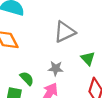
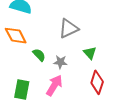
green semicircle: (27, 78) -> (39, 55), moved

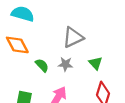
gray star: (60, 62) -> (65, 64), moved

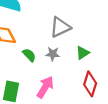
green triangle: (95, 63) -> (83, 53), turned 40

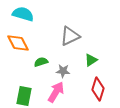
gray star: (53, 54) -> (63, 71), moved
green semicircle: (29, 55) -> (41, 62), turned -64

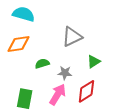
orange diamond: (18, 43) -> (18, 44), turned -70
red diamond: (98, 89) -> (86, 91), moved, turned 40

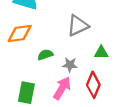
green triangle: (94, 61) -> (101, 52), turned 32
red diamond: (86, 91) -> (93, 85), turned -35

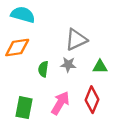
green semicircle: (45, 55) -> (43, 69), turned -64
gray star: (70, 65) -> (68, 65), moved

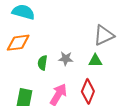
gray triangle: (76, 40) -> (104, 35), moved

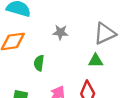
gray star: (66, 59) -> (60, 32), moved

